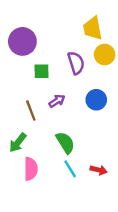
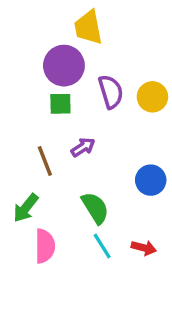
yellow trapezoid: (93, 28) -> (88, 27), moved
purple circle: (22, 41) -> (64, 66), moved
yellow circle: (105, 55) -> (152, 97), moved
blue circle: (96, 100) -> (151, 180), moved

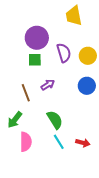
yellow trapezoid: (88, 27) -> (74, 16), moved
blue circle: (151, 180) -> (87, 86), moved

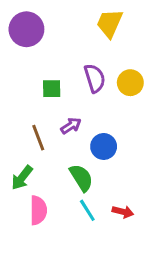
yellow trapezoid: (74, 16) -> (110, 23), turned 35
purple circle: (37, 38) -> (26, 29), moved
blue circle: (87, 86) -> (104, 146), moved

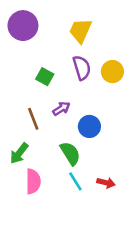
yellow trapezoid: (110, 23) -> (80, 31), moved
green square: (52, 89) -> (45, 77), turned 30

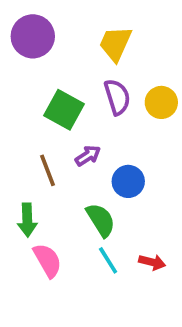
green square: (45, 77) -> (64, 110), size x1.5
green arrow: (19, 153) -> (27, 220), turned -40
pink semicircle: (33, 181) -> (47, 260), turned -30

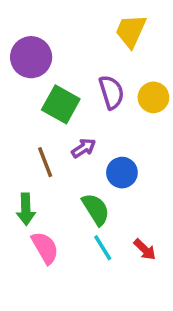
purple circle: (33, 36) -> (31, 57), moved
yellow trapezoid: (115, 44) -> (131, 31), moved
red arrow: (152, 262) -> (145, 249), turned 30

